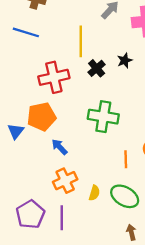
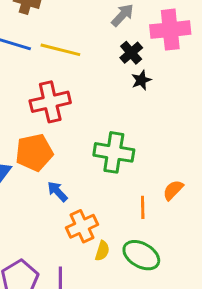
yellow line: (81, 41) -> (60, 50), moved, turned -76
black cross: (97, 68) -> (131, 53), moved
orange cross: (65, 181) -> (82, 226), moved

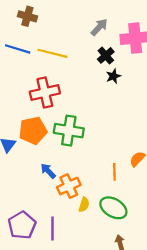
green cross: (114, 152) -> (69, 131), moved
blue arrow: (57, 192) -> (48, 171), moved

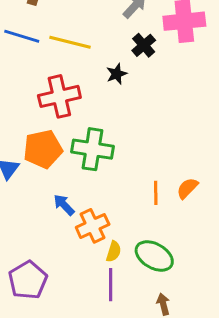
black star: (113, 76) -> (117, 74), moved
orange line: (114, 172) -> (156, 193), moved
purple line: (52, 229) -> (111, 285), moved

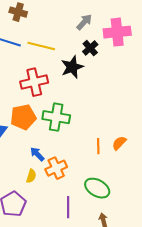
black star: (117, 74) -> (72, 67), size x1.6
yellow semicircle: (114, 251) -> (31, 176), moved

